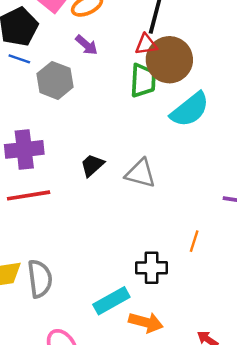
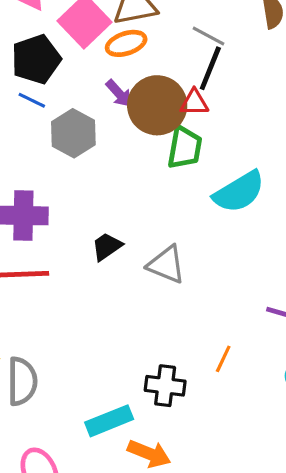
brown circle: (169, 60) -> (157, 105), moved

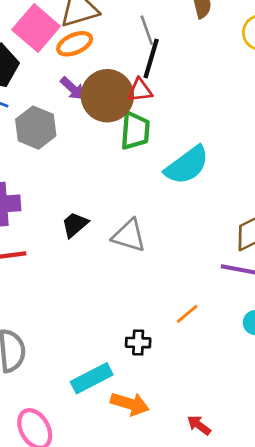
gray line: (209, 36) -> (147, 30), turned 48
orange line: (223, 359) -> (187, 314), turned 30
black cross: (165, 386) -> (138, 343), size x0.7

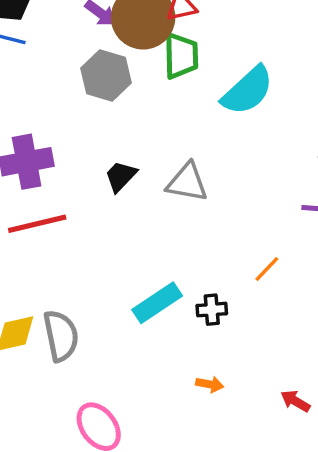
gray hexagon: (36, 128) -> (106, 76), moved
cyan rectangle: (92, 378) -> (157, 303), moved
orange arrow: (130, 404) -> (210, 384), size x0.6

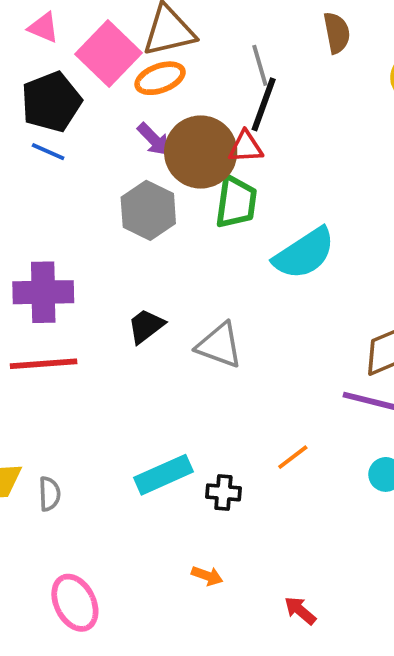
gray semicircle: (61, 336) -> (49, 494), size x0.6

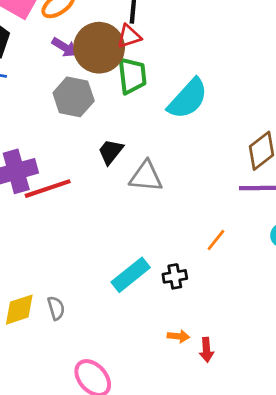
black trapezoid: (146, 326) -> (111, 152), moved
red line: (44, 364) -> (48, 189), moved
red arrow: (300, 611) -> (206, 350), moved, turned -120

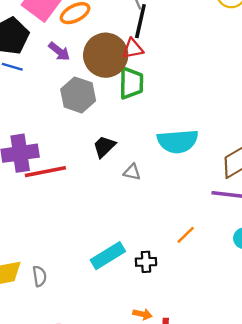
purple arrow: (65, 47) -> (59, 51), moved
cyan semicircle: (188, 99) -> (178, 141), moved, turned 36
gray triangle: (146, 176) -> (132, 172), size x0.6

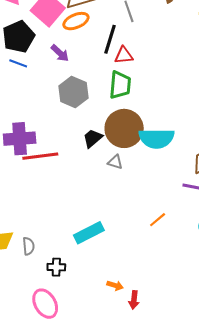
black line: (140, 21) -> (110, 39), moved
brown circle: (106, 55) -> (124, 128), moved
black cross: (146, 262) -> (56, 267), moved

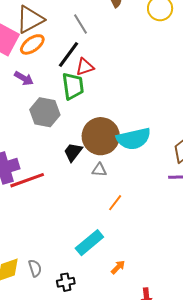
black line: (110, 39) -> (68, 54), turned 32
green trapezoid: (120, 85) -> (73, 86), moved
orange line: (158, 220) -> (115, 203), moved
orange arrow: (115, 286) -> (118, 267), moved, turned -49

